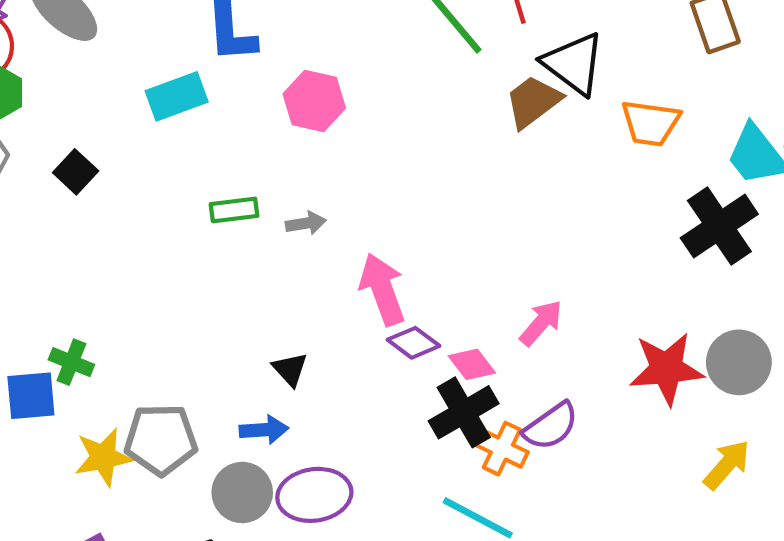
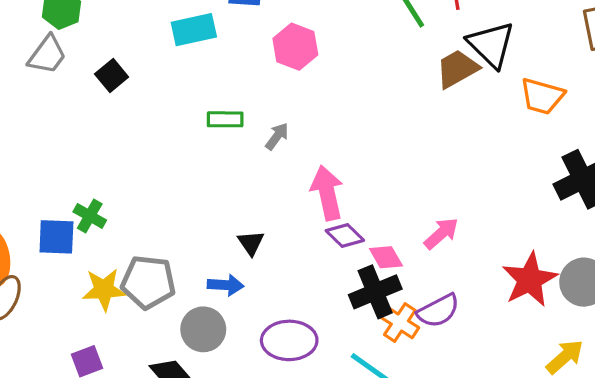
gray arrow: (306, 223) -> (277, 136), turned -52
red star: (666, 369) -> (530, 280), turned -30
purple ellipse: (314, 495) -> (289, 340), moved

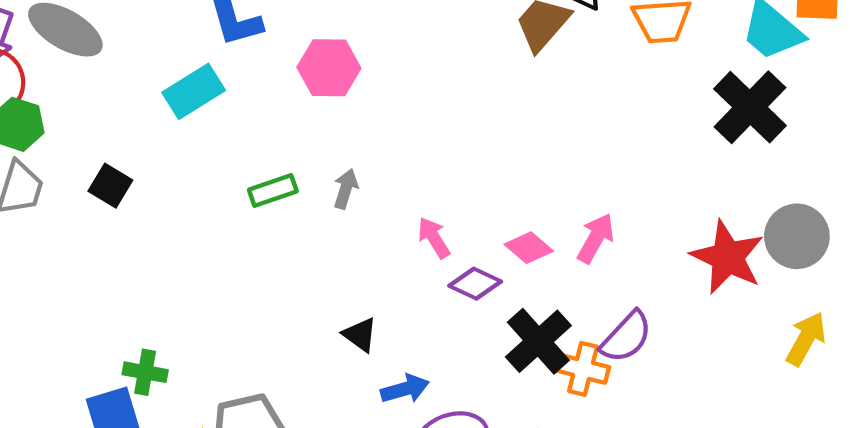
pink arrow: (327, 193) -> (434, 238), size x0.6
pink diamond: (386, 257) -> (529, 248), moved
blue arrow: (226, 285) -> (405, 389), moved

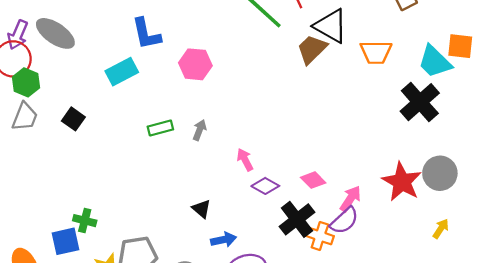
pink arrow: (596, 238) -> (350, 199), moved
pink diamond: (529, 248) -> (313, 180), moved
yellow arrow: (806, 339) -> (441, 229), size x0.7

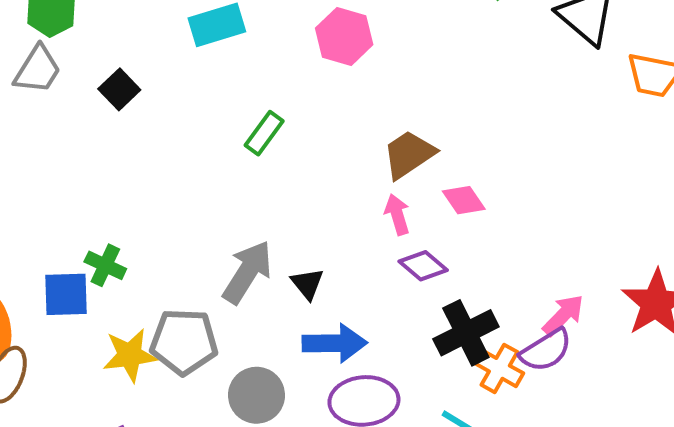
brown trapezoid: (312, 49) -> (409, 154), moved
green rectangle: (160, 128) -> (264, 133), turned -50
gray arrow: (200, 130) -> (247, 272), moved, size x1.8
pink diamond: (313, 180) -> (464, 200), moved
blue arrow: (223, 240) -> (335, 343), size x1.4

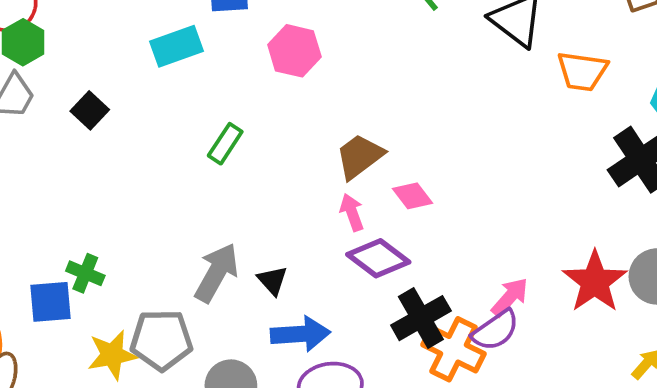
purple diamond: (423, 266) -> (378, 258), size x1.4
orange cross: (499, 368) -> (453, 349), size x1.4

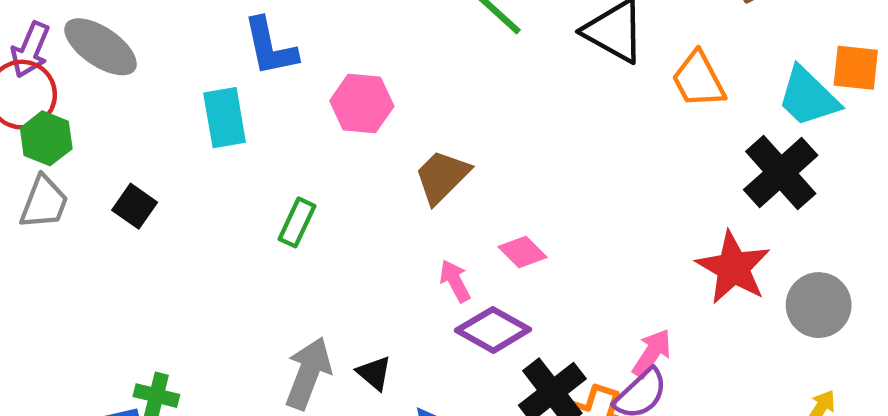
cyan rectangle: (177, 46) -> (225, 118), turned -72
orange trapezoid: (582, 71) -> (698, 80), turned 62
brown trapezoid: (360, 156) -> (442, 177), moved
red star: (595, 282) -> (733, 268), moved

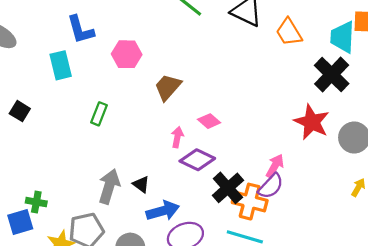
cyan trapezoid: (808, 97) -> (343, 37), turned 52
pink arrow: (455, 281) -> (177, 137), turned 42

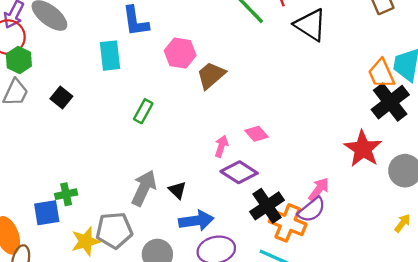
orange trapezoid: (289, 32) -> (381, 73), moved
brown trapezoid: (168, 87) -> (211, 75), moved
green cross: (36, 202) -> (66, 194), turned -30

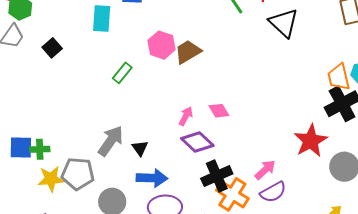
pink hexagon: (180, 53) -> (161, 45), moved
green cross: (66, 194) -> (40, 149), moved
purple semicircle: (312, 210) -> (273, 192), moved

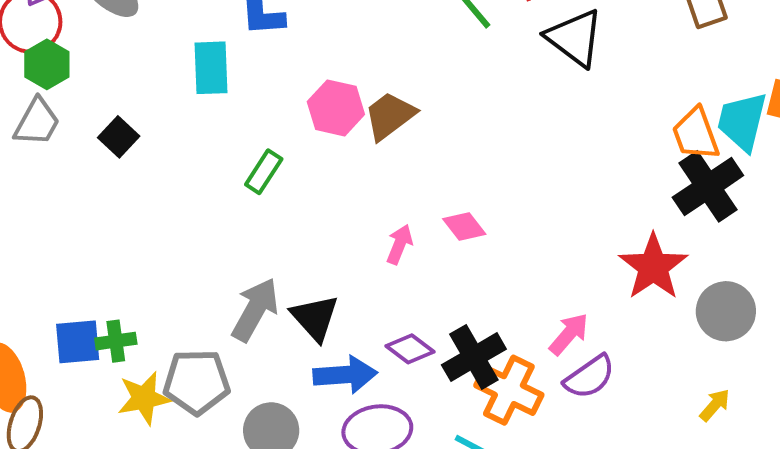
purple diamond: (197, 142) -> (410, 349), moved, size x0.7
black triangle: (140, 148) -> (315, 318), size x1.5

